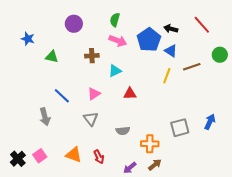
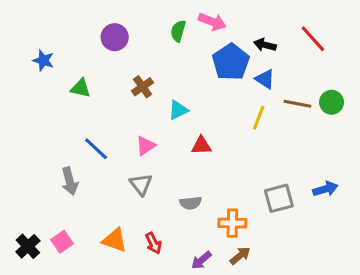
pink arrow: (118, 41) -> (212, 22), moved
green circle: (220, 55) -> (332, 102), moved
brown cross: (92, 56) -> (143, 87), turned -32
brown line: (192, 67) -> (297, 104), turned 30
blue arrow: (210, 122) -> (325, 189), turned 49

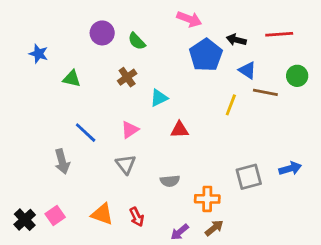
green semicircle: (178, 31) -> (137, 41), moved, turned -60
red line: (313, 39) -> (279, 34), turned -52
blue triangle: (265, 79) -> (247, 70), moved
green circle: (332, 102) -> (297, 76), moved

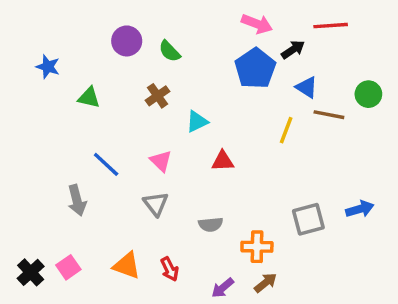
pink arrow: (189, 19) -> (257, 24), moved
red line: (279, 34) -> (331, 26), moved
black arrow: (236, 40) -> (293, 50), turned 132
pink triangle: (130, 130) -> (161, 161), turned -42

